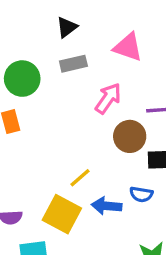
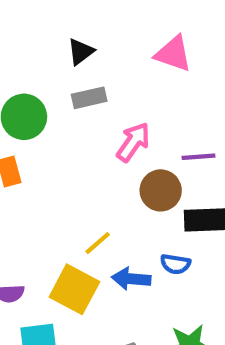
pink triangle: (128, 47) -> (173, 54), moved

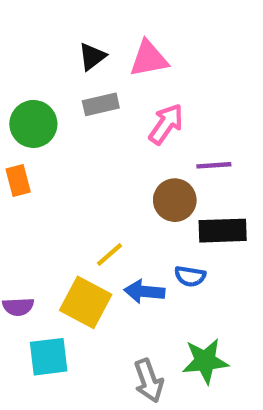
pink triangle: (173, 54) -> (149, 59), moved, turned -30
pink arrow: (133, 142) -> (166, 124), moved

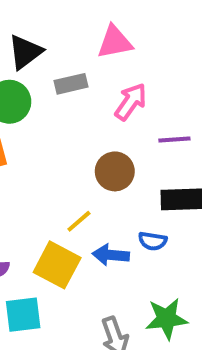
black triangle: (92, 57) -> (25, 52), moved, size x1.4
brown circle: (175, 200) -> (115, 171), moved

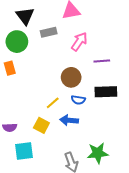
black triangle: (25, 52) -> (25, 16), turned -30
blue semicircle: (153, 241) -> (78, 100), moved
yellow square: (57, 265) -> (41, 125), size x0.7

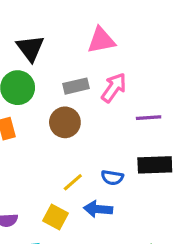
gray rectangle: (49, 32) -> (76, 86), moved
brown circle: (71, 77) -> (65, 122), moved

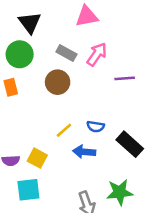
gray rectangle: (76, 86) -> (66, 53), turned 42
black rectangle: (155, 165) -> (130, 144), moved, turned 44
yellow square: (55, 217) -> (37, 158), moved

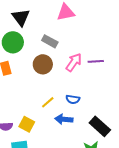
pink arrow: (97, 54) -> (74, 62), moved
black rectangle: (130, 144) -> (100, 126), moved

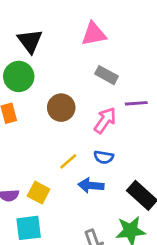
gray rectangle: (50, 41) -> (107, 75), moved
pink arrow: (74, 62) -> (105, 120), moved

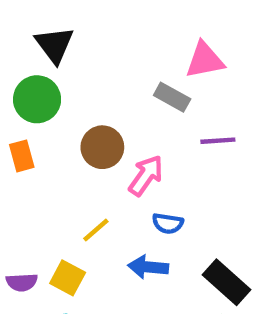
pink triangle: (94, 34) -> (205, 60), moved
pink arrow: (105, 120) -> (146, 176), moved
yellow line: (68, 161) -> (96, 230), moved

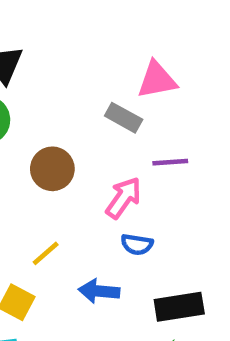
pink arrow: (146, 176) -> (124, 198), moved
blue semicircle: (168, 223) -> (137, 244), moved
black rectangle: (227, 282) -> (179, 307), turned -51

